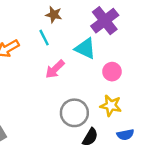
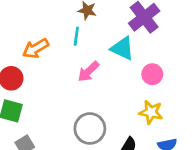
cyan line: (44, 38) -> (76, 36), turned 35
gray circle: (74, 113) -> (90, 128), moved

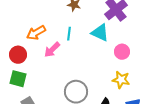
cyan line: (76, 36) -> (69, 34), moved
pink arrow: (89, 71) -> (52, 50), moved

